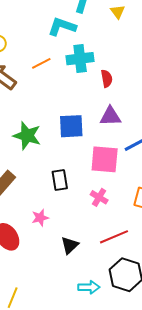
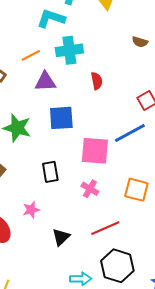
red semicircle: (107, 79) -> (97, 81), moved
purple triangle: (110, 116) -> (45, 82), moved

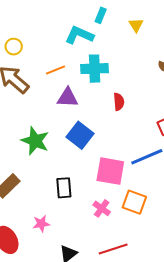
blue square: (61, 118) -> (80, 135), turned 36
orange square: (136, 190) -> (134, 202), moved

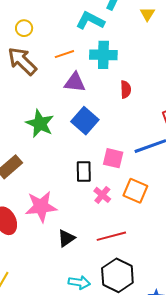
pink square: (110, 171) -> (113, 158), size x0.7
black rectangle: (64, 188) -> (84, 172), moved
pink star: (41, 224) -> (41, 207), size x1.8

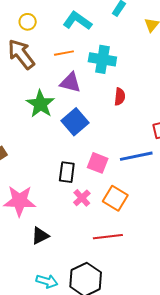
cyan L-shape: (90, 21) -> (77, 21), moved
green star: (40, 124) -> (40, 104), moved
red line: (111, 236) -> (108, 237), moved

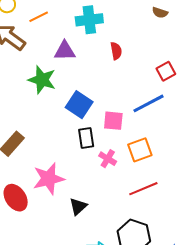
orange line: (64, 53) -> (39, 17), moved
blue square: (75, 122) -> (79, 105), moved
orange square: (115, 198) -> (140, 150), turned -35

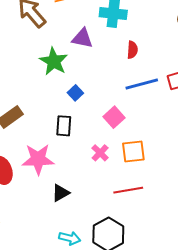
blue line: (149, 103) -> (142, 84), moved
blue square: (79, 105) -> (75, 93), moved, size x0.6
pink square: (113, 121) -> (114, 117), turned 30
black rectangle: (86, 138) -> (64, 126), moved

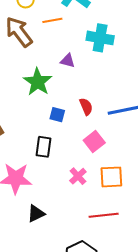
purple triangle: (82, 38) -> (68, 61), size x0.7
red semicircle: (132, 50) -> (86, 107), moved, turned -30
blue square: (75, 93) -> (57, 115), turned -35

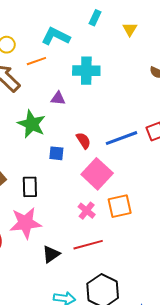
pink square: (94, 141) -> (97, 174), size x1.4
black rectangle: (44, 147) -> (30, 187), moved
red line: (104, 215) -> (88, 245), moved

